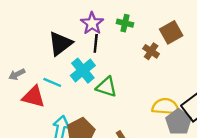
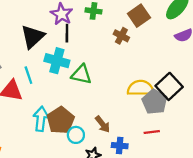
cyan cross: (83, 71) -> (57, 61), turned -30
cyan line: (52, 82) -> (28, 75), turned 54

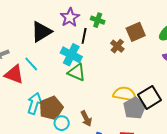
black line: (67, 33) -> (84, 36), moved
cyan cross: (57, 61) -> (71, 55), moved
cyan line: (28, 75) -> (31, 64), turned -35

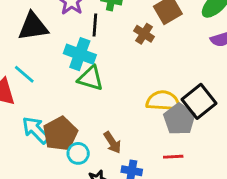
black triangle: (41, 32) -> (33, 27), turned 30
cyan arrow: (34, 103) -> (36, 130), turned -55

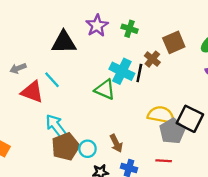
black line: (95, 25) -> (139, 73), moved
cyan cross: (80, 54) -> (122, 71), moved
black square: (199, 101) -> (190, 119), turned -32
brown pentagon: (60, 134) -> (65, 147), moved

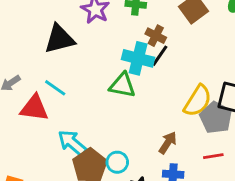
brown cross: (152, 59) -> (156, 36), moved
black line: (139, 73) -> (160, 56), turned 36
yellow semicircle: (161, 115) -> (198, 101), turned 124
brown arrow: (116, 143) -> (168, 143), moved, turned -108

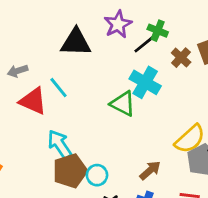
brown cross: (156, 36) -> (181, 58), moved
black line: (160, 56) -> (144, 44), moved

